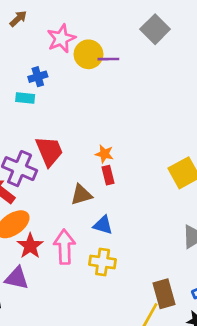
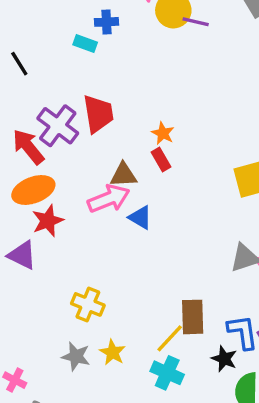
red rectangle: (108, 175) -> (161, 160), turned -30
pink arrow: (64, 247) -> (109, 199), moved, turned 56
yellow cross: (103, 262) -> (88, 304), moved

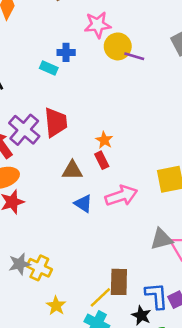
pink arrow: (109, 199) -> (121, 196), moved
gray star: (76, 356) -> (19, 264), moved, turned -30

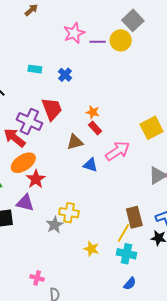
pink star: (98, 25) -> (74, 33), moved
yellow circle: (118, 46) -> (121, 40), moved
blue cross: (66, 52) -> (65, 75), moved, turned -32
yellow cross: (39, 268) -> (69, 213), moved

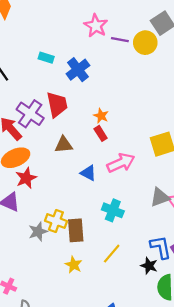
pink star: (74, 33) -> (96, 26), turned -30
blue cross: (65, 75) -> (78, 70), size x1.5
brown triangle: (75, 142) -> (64, 145), moved
brown rectangle: (134, 217) -> (76, 230), moved
cyan cross: (127, 254) -> (113, 210), moved

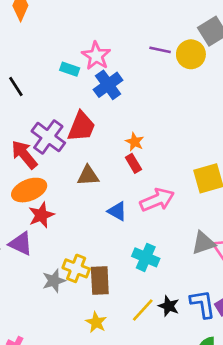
pink star: (96, 26) -> (96, 56), moved
red trapezoid: (57, 105) -> (81, 127), turned 32
black star: (149, 266) -> (169, 306), moved

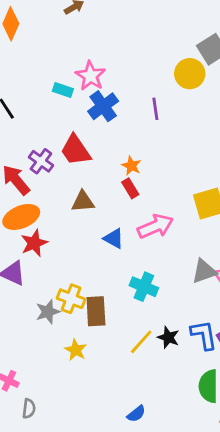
purple line: (160, 50) -> (155, 109), moved, turned 70
red trapezoid: (81, 127) -> (75, 150), turned 124
purple cross: (48, 137) -> (41, 161), size x0.7
yellow star: (96, 322) -> (76, 350), moved

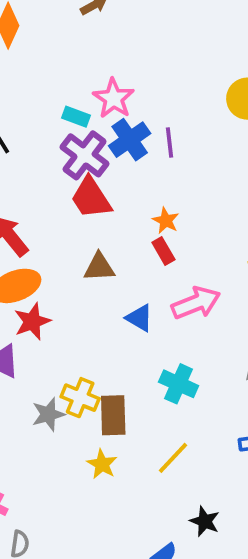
purple line: (155, 109) -> (169, 143), moved
purple cross: (41, 161) -> (85, 155), moved, size x1.4
black star: (168, 337) -> (205, 521), moved
yellow star: (76, 350) -> (102, 464), moved

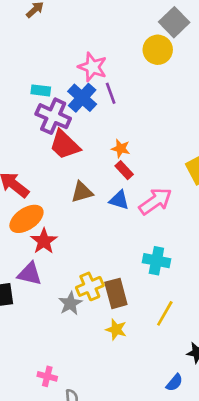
pink star: (114, 98) -> (93, 67), moved
blue triangle: (139, 318) -> (119, 200), moved
yellow cross: (80, 398) -> (90, 286), turned -32

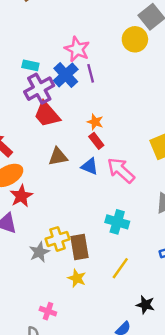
purple cross: (53, 116) -> (39, 89), turned 32
pink arrow: (155, 201) -> (121, 170), turned -108
pink cross: (47, 376) -> (48, 311), moved

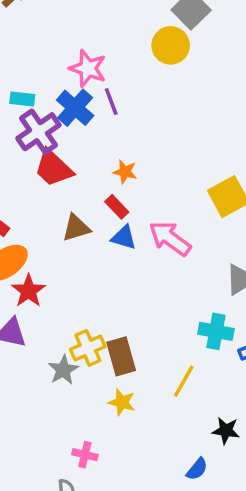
red rectangle: (96, 141) -> (117, 207), moved
cyan cross: (117, 222) -> (216, 331), moved

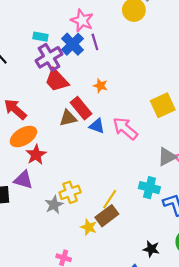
red rectangle: (117, 207) -> (81, 108), moved, size x1.5
brown rectangle: (121, 356) -> (107, 216), moved, turned 65
yellow line: (184, 381) -> (110, 199), moved

